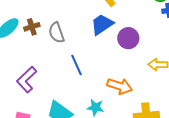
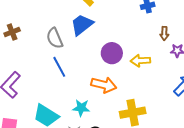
gray semicircle: (56, 33) -> (55, 38), moved
purple circle: (128, 38) -> (112, 53), moved

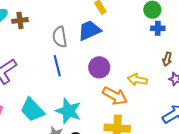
purple circle: (112, 53) -> (99, 67), moved
orange arrow: (104, 85) -> (115, 96), moved
cyan star: (81, 108) -> (68, 111), size x1.5

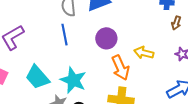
brown arrow: (167, 59) -> (176, 23), moved
orange arrow: (115, 96) -> (120, 68), turned 35

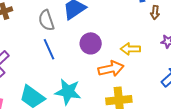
orange arrow: (120, 68) -> (111, 69), turned -65

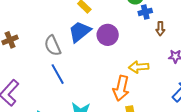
purple circle: (91, 43) -> (108, 35), moved
orange arrow: (111, 69) -> (121, 88), turned 120

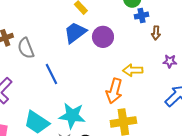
gray semicircle: (53, 46) -> (26, 48), moved

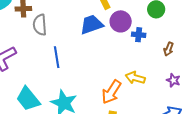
blue cross: (142, 16) -> (139, 35), moved
purple circle: (103, 37) -> (121, 21), moved

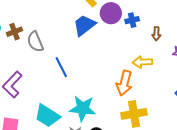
brown arrow: (169, 49) -> (156, 34), moved

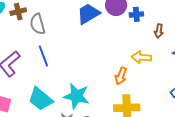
blue line: (61, 67) -> (43, 56), moved
orange arrow: (124, 83) -> (121, 76), size x0.7

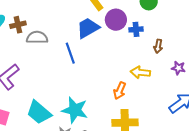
gray semicircle: (38, 24) -> (37, 37), turned 105
blue line: (43, 56) -> (70, 53), moved

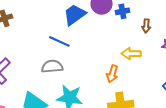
gray semicircle: (37, 37) -> (52, 66), moved
blue line: (70, 53) -> (59, 41), turned -40

